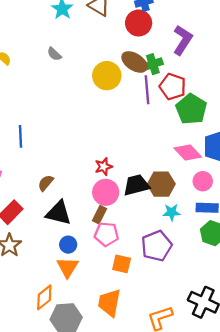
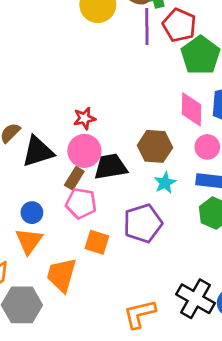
pink diamond: (188, 153) -> (191, 109), turned 40
black trapezoid: (136, 185) -> (111, 167), moved
cyan star: (172, 212) -> (165, 183), turned -30
black triangle: (59, 213) -> (38, 152), moved, turned -36
orange trapezoid: (109, 303) -> (62, 275), moved

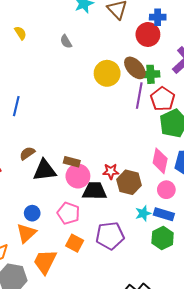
red star: (84, 118) -> (111, 171), moved
brown rectangle: (74, 178) -> (72, 162), moved, turned 63
cyan star: (165, 183) -> (143, 213), moved

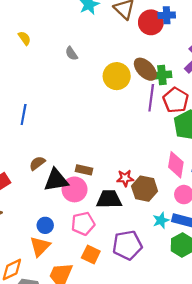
red circle: (148, 34) -> (151, 22), moved
gray semicircle: (66, 42) -> (71, 53), moved
pink circle: (78, 176) -> (75, 189), moved
pink pentagon: (69, 213) -> (83, 224), turned -30

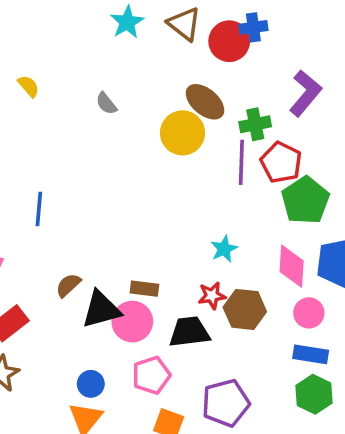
brown ellipse: (145, 69) -> (205, 102), moved
cyan star: (161, 220) -> (224, 249), moved

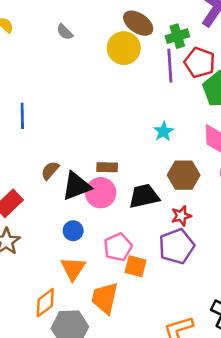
red star: (212, 296) -> (181, 216), moved
pink pentagon: (151, 375) -> (118, 247), moved
blue circle: (91, 384) -> (73, 231), moved

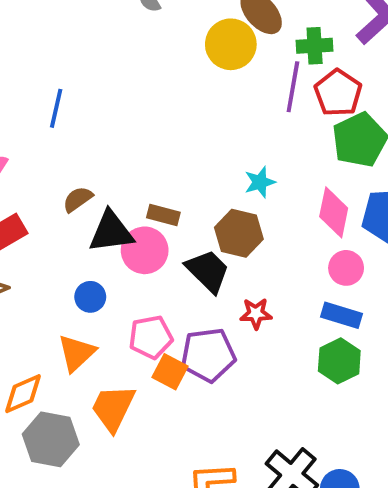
brown hexagon: (184, 175) -> (239, 233), moved
black trapezoid: (144, 196) -> (208, 271), turned 44
purple pentagon: (177, 246) -> (208, 355), moved

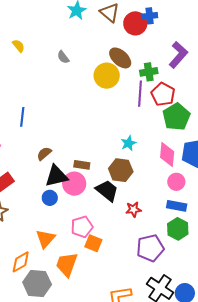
brown semicircle: (78, 199) -> (44, 154), moved
blue circle: (90, 297) -> (50, 198), moved
purple pentagon: (208, 355) -> (150, 248), moved

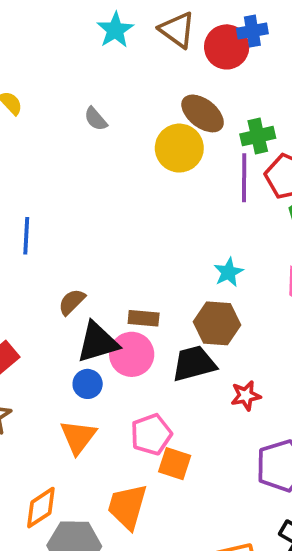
black trapezoid: (107, 191) -> (194, 364), turned -50
orange triangle: (45, 239) -> (78, 437), moved

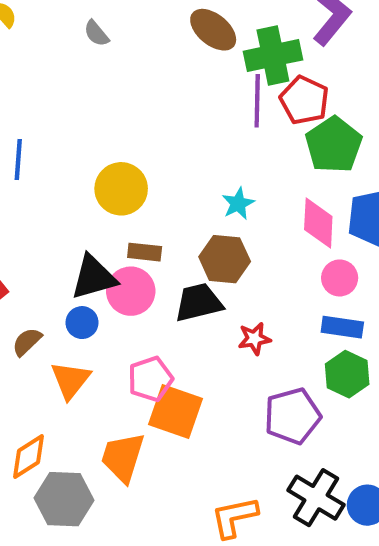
green cross: (258, 136) -> (273, 56), size x1.5
yellow circle: (179, 148) -> (121, 189), moved
brown semicircle: (72, 302) -> (27, 342), moved
orange square: (175, 464) -> (175, 411), size x1.5

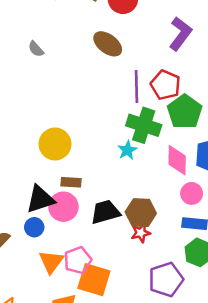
green cross: (273, 56) -> (144, 125), moved, turned 32
brown hexagon: (225, 259) -> (141, 213), moved
orange triangle: (71, 380) -> (51, 262), moved

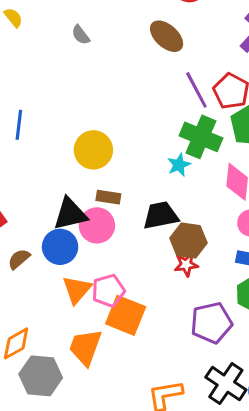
purple line: (137, 87) -> (196, 90), turned -32
black trapezoid: (105, 212) -> (161, 215), moved
blue circle: (34, 227) -> (60, 247), size x1.5

